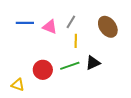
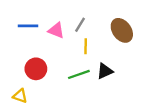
red circle: (43, 70) -> (36, 69), moved

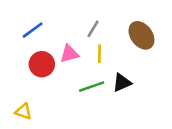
blue line: (28, 26) -> (33, 30), turned -36
pink triangle: (56, 30) -> (69, 54), moved, turned -36
red circle: (36, 69) -> (42, 64), moved

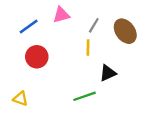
gray line: (93, 29) -> (94, 25), moved
pink triangle: (69, 54) -> (61, 15), moved
green line: (92, 87) -> (84, 96), moved

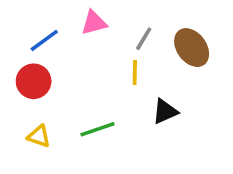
red circle: (37, 57) -> (34, 81), moved
green line: (84, 96) -> (97, 129), moved
yellow triangle: (20, 99) -> (39, 136), moved

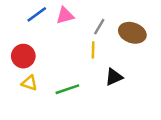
blue line: (44, 40) -> (37, 14), moved
brown ellipse: (192, 48) -> (132, 33), turned -35
yellow triangle: (39, 136) -> (29, 83), moved

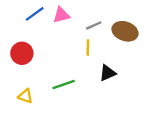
gray line: (99, 27) -> (94, 25), turned 35
yellow triangle: (29, 83) -> (25, 96), moved

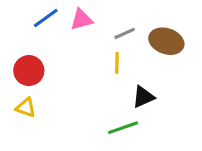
green line: (64, 85) -> (123, 128), moved
yellow triangle: (25, 96) -> (26, 108), moved

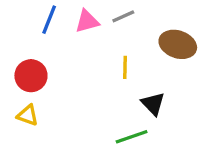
blue line: (46, 18) -> (49, 20), turned -32
gray line: (125, 33) -> (123, 16), moved
black triangle: (143, 97) -> (153, 104), turned -50

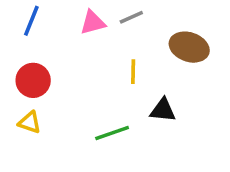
blue line: (49, 20) -> (31, 21), moved
black triangle: (153, 104) -> (163, 110), turned -40
green line: (132, 137) -> (112, 133), moved

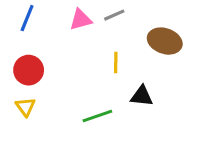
yellow triangle: (30, 122) -> (25, 107), turned 35

